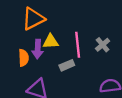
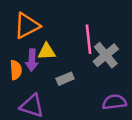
pink line: (78, 45) -> (89, 39), moved
gray cross: (103, 45) -> (106, 55), size x1.5

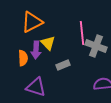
yellow triangle: (47, 52) -> (48, 43), turned 49
gray cross: (106, 55) -> (96, 46), turned -30

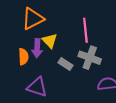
gray cross: (96, 46) -> (90, 58), moved
gray rectangle: (63, 65) -> (65, 64), turned 56

